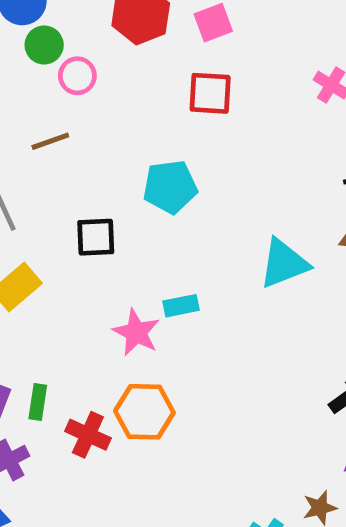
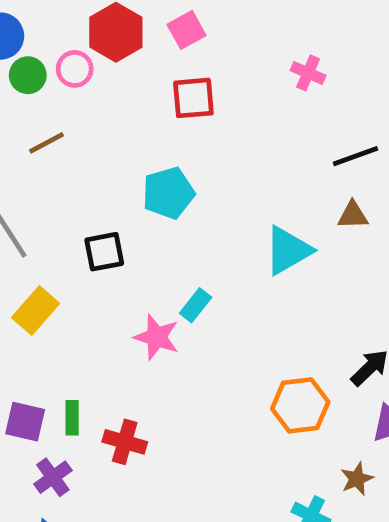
pink circle: (77, 76) -> (75, 69), moved
brown line: (50, 141) -> (47, 143), moved
cyan rectangle: (181, 306) -> (196, 305), turned -32
orange hexagon: (144, 412) -> (300, 405), moved

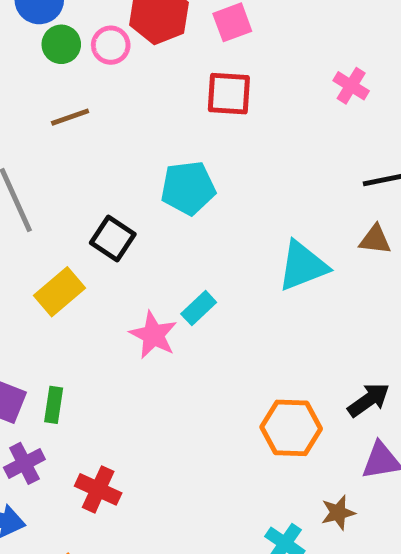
black square: (104, 252) -> (113, 239), turned 36
yellow rectangle: (36, 311) -> (59, 292), moved
red cross: (125, 442) -> (98, 489), moved

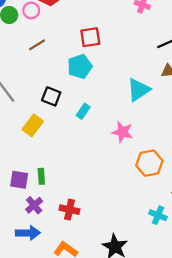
red square: (229, 94) -> (90, 37), moved
brown line: (70, 117) -> (37, 45), moved
cyan rectangle: (199, 308) -> (83, 111), moved
pink star: (153, 335) -> (122, 132), moved

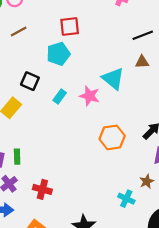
cyan triangle: (139, 90) -> (113, 79), turned -50
pink star: (122, 132) -> (90, 96), moved
orange hexagon: (149, 163) -> (112, 137), moved

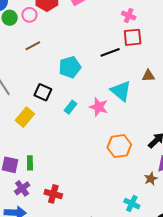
red square: (70, 27) -> (133, 37), moved
black line: (143, 35) -> (110, 52), moved
brown star: (147, 181) -> (151, 179), moved

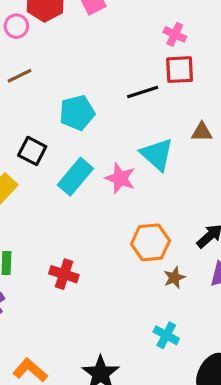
cyan rectangle: (71, 107) -> (75, 177), size x1.6
brown star: (151, 179) -> (174, 278), moved
red cross: (53, 194) -> (64, 274), moved

